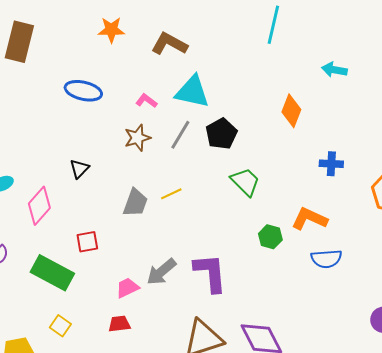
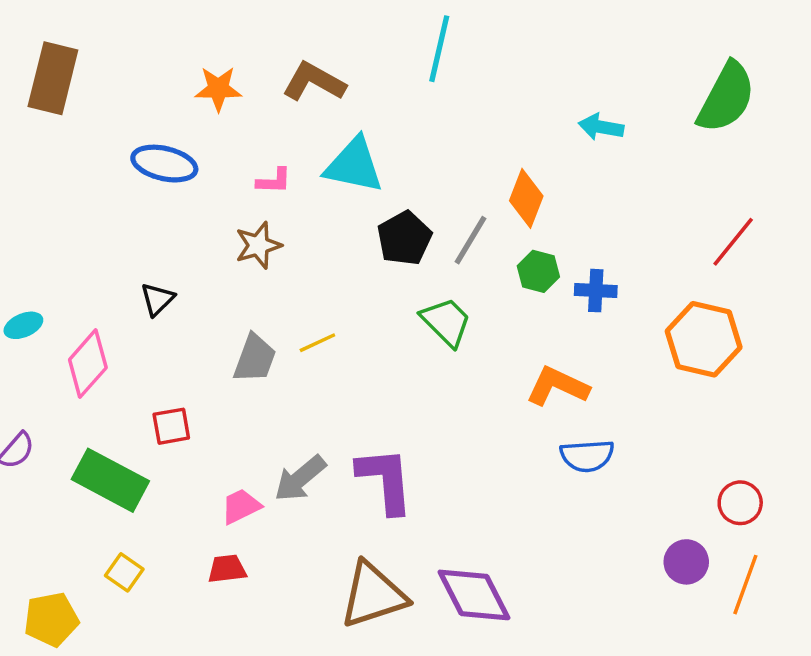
cyan line: (273, 25) -> (439, 49), moved
orange star: (111, 30) -> (218, 89), moved
pink L-shape: (146, 101) -> (274, 181), turned 145
gray line: (180, 135) -> (471, 240), moved
green hexagon: (270, 237) -> (538, 271), moved

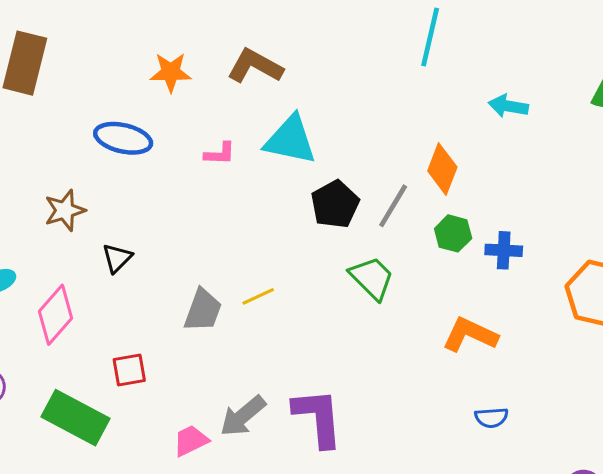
cyan line: (439, 49) -> (430, 37), moved
brown star: (258, 245) -> (65, 210), moved
blue semicircle: (587, 456) -> (491, 418), moved, size x0.7

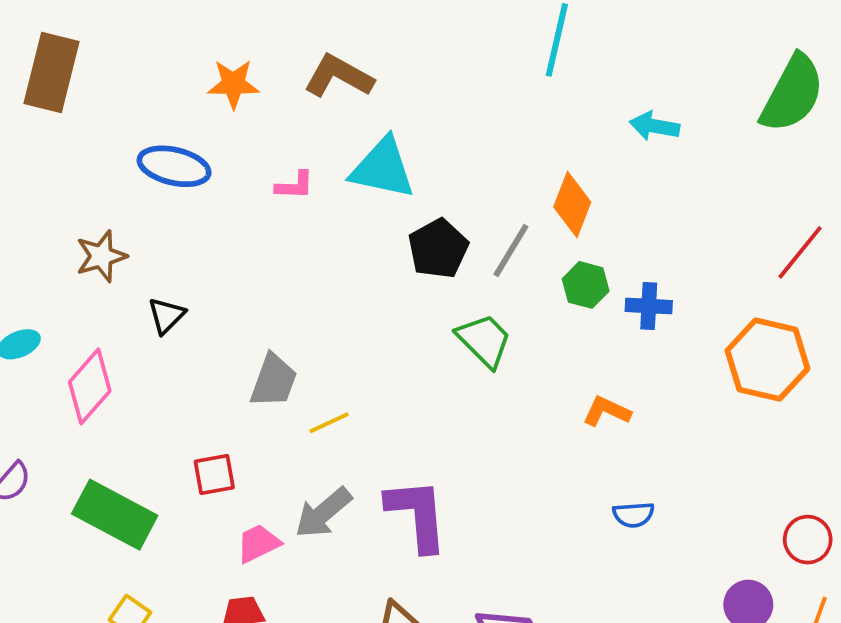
yellow line: (258, 296) -> (329, 423), moved
orange L-shape: (470, 335) -> (607, 411), size x0.7
red square: (129, 370) -> (214, 474), moved

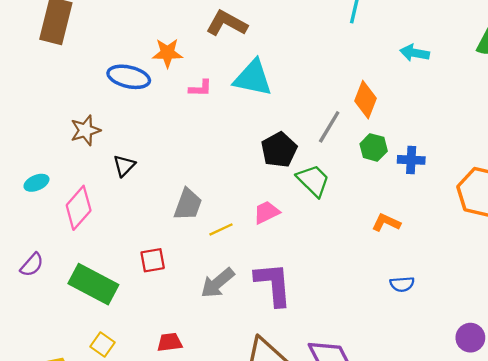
orange star: (233, 84) -> (167, 53), moved
black pentagon: (438, 249) -> (279, 150), moved
pink trapezoid: (258, 543) -> (267, 212), moved

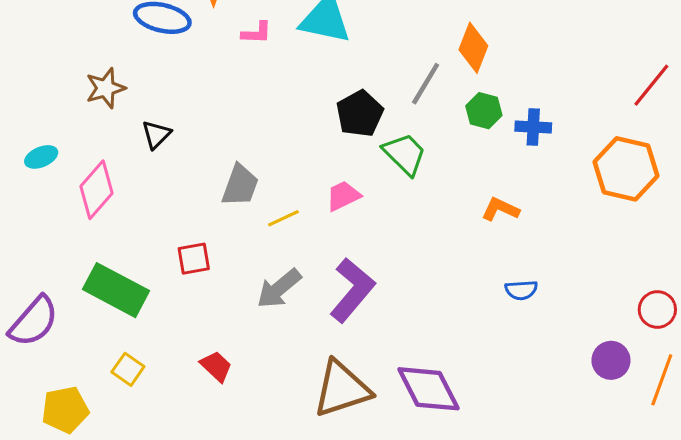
purple semicircle: (32, 265) -> (34, 321), moved, size x1.6
purple L-shape: (273, 284) -> (352, 290), turned 45
red trapezoid: (170, 342) -> (216, 366), turned 50

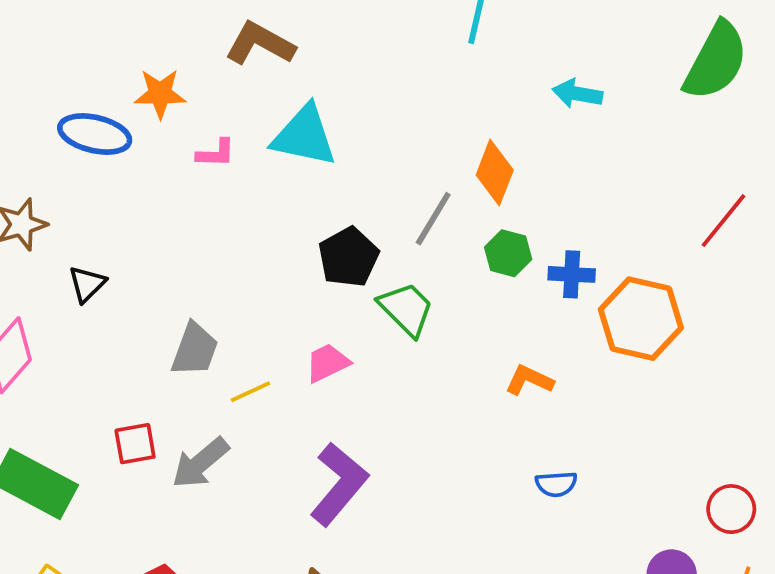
orange hexagon: (626, 169) -> (641, 319), moved
gray arrow: (279, 289) -> (200, 463), moved

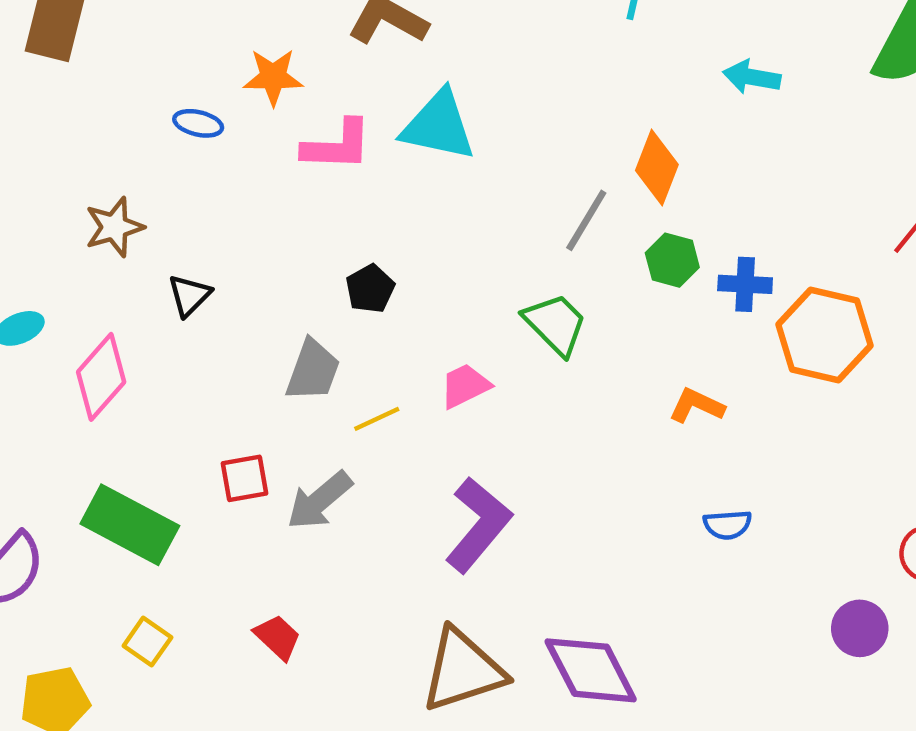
blue ellipse: (95, 134) -> (198, 123), size x0.6
pink L-shape: (216, 153) -> (337, 145), size x1.6
black pentagon: (349, 257) -> (370, 289), moved, size x0.7

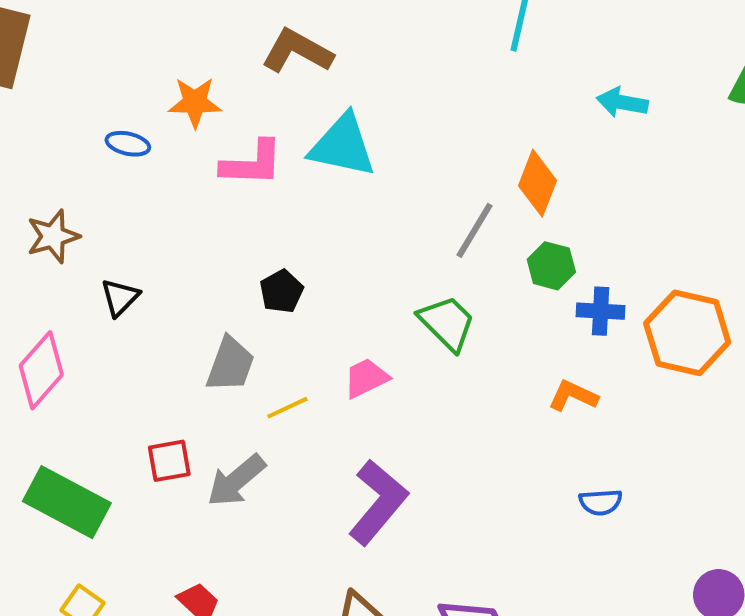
blue cross: (745, 284) -> (601, 311), moved

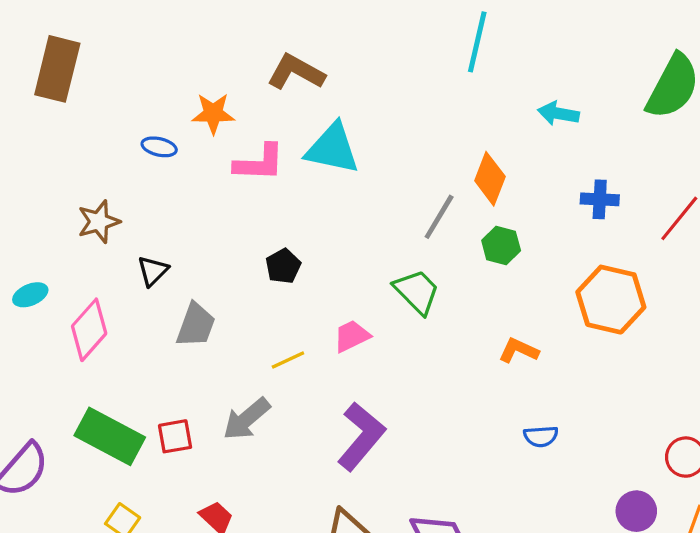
blue cross: (601, 311) -> (600, 199), moved
gray trapezoid: (230, 364) -> (196, 325), moved
red square: (169, 461) -> (175, 436), moved

